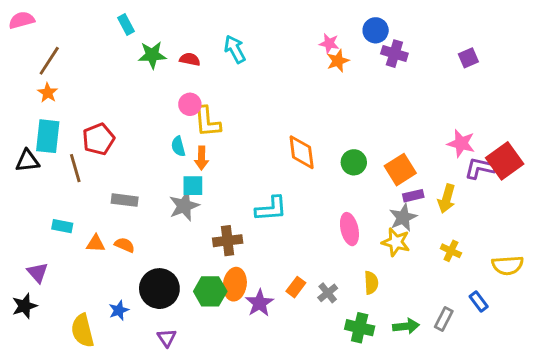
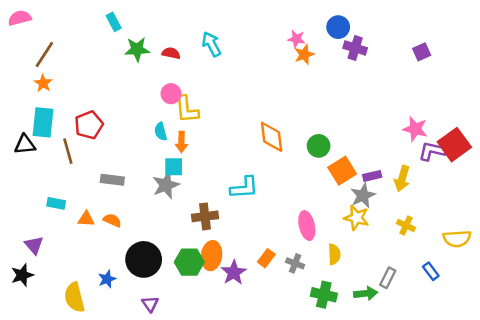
orange square: (400, 170) -> (342, 171), moved
pink ellipse: (349, 229) -> (307, 226), moved
gray cross: (328, 293) -> (295, 263), turned -30
gray rectangle: (444, 319) -> (388, 278), moved

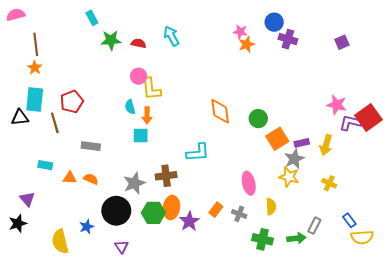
brown line: (44, 54) -> (36, 44), turned -40
gray star: (166, 185) -> (134, 183), moved
yellow semicircle: (457, 239) -> (362, 237), moved

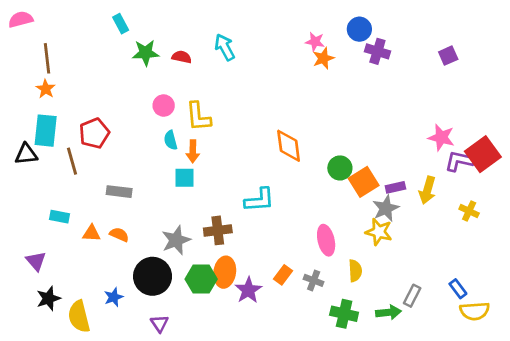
pink circle: (139, 76) -> (164, 106), moved
green circle: (258, 119) -> (340, 168), moved
yellow cross: (329, 183) -> (469, 211), moved
black star: (18, 223) -> (48, 298), moved

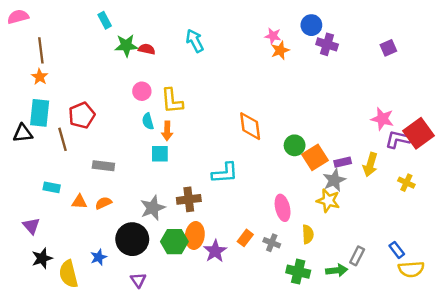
red semicircle: (182, 57) -> (147, 49), moved
orange semicircle: (119, 235) -> (103, 203), turned -49

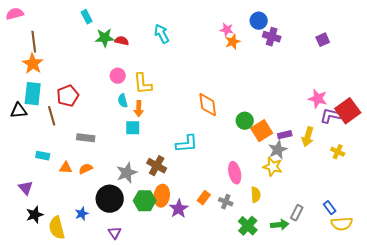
orange star: (40, 77) -> (33, 64), size x1.5
brown cross: (189, 199) -> (157, 166), turned 36
green cross: (298, 272) -> (248, 226), turned 30

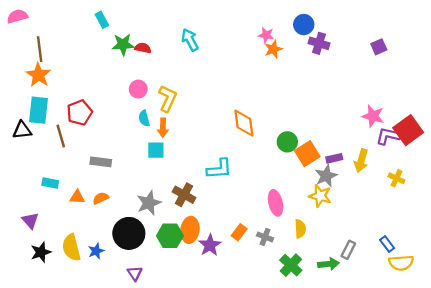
yellow L-shape: (143, 84) -> (168, 98), turned -150
yellow semicircle: (57, 228) -> (71, 248), moved

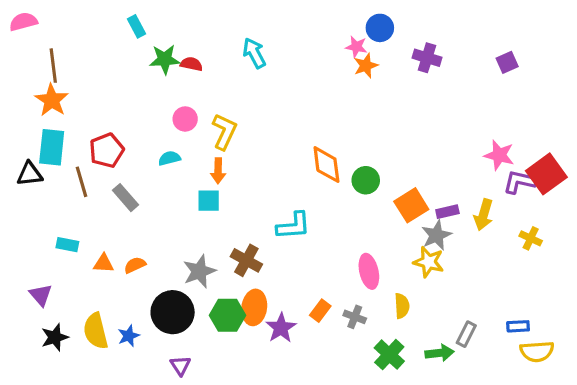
blue circle: (304, 25) -> (380, 28), moved
cyan semicircle: (144, 118) -> (169, 158), moved, turned 91
green circle: (287, 142) -> (366, 180), moved
gray rectangle: (101, 162) -> (125, 198), moved, turned 42
blue rectangle: (387, 244) -> (518, 326), turned -56

